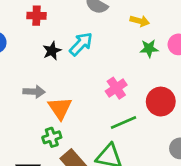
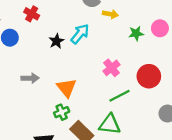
red cross: (36, 16) -> (32, 14), moved, turned 32
yellow arrow: (140, 21) -> (110, 14), moved
gray arrow: (34, 92) -> (30, 78), moved

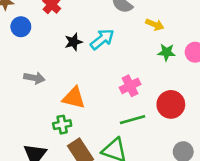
yellow arrow: (110, 14) -> (155, 25), moved
orange triangle: (67, 88) -> (74, 98), turned -50

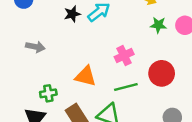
orange triangle: (74, 98) -> (86, 76), moved
green cross: (62, 125) -> (48, 93), moved

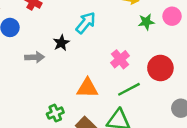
black star: (72, 14) -> (61, 43), moved
gray arrow: (35, 47) -> (35, 57), moved

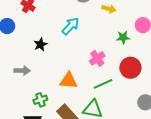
green star: (146, 22) -> (123, 37), moved
black star: (61, 43) -> (40, 44), moved
gray arrow: (35, 57) -> (22, 71), moved

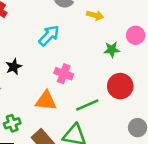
black star: (40, 44) -> (14, 67), moved
pink cross: (97, 58) -> (64, 74), moved, turned -35

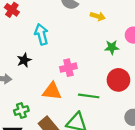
cyan arrow: (49, 35) -> (41, 34), moved, turned -60
pink cross: (64, 74) -> (68, 68), turned -35
green line: (87, 105) -> (89, 96), turned 30

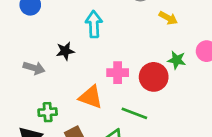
red circle: (118, 80) -> (154, 77), moved

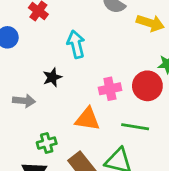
yellow arrow: (168, 18) -> (150, 23), size x1.4

